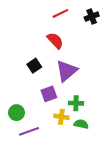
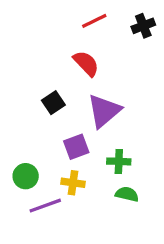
yellow cross: (61, 117) -> (73, 183), moved

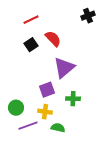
red line: (94, 21) -> (31, 20), moved
black square: (53, 103) -> (31, 45), moved
green semicircle: (127, 194) -> (58, 128), moved

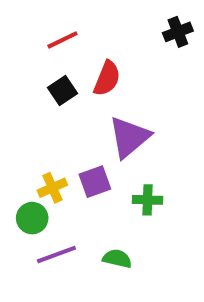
red semicircle: (53, 39) -> (107, 78), turned 66
yellow cross: (45, 112) -> (52, 188), moved, turned -32

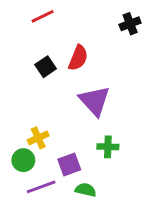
red line: (63, 40) -> (43, 16), moved
purple triangle: (129, 137) -> (95, 101), turned -32
purple square: (95, 182) -> (69, 165), moved

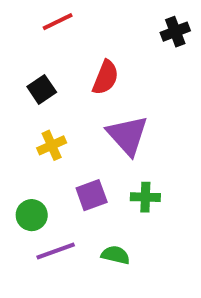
black square: (46, 67) -> (42, 89), moved
yellow cross: (38, 138) -> (52, 145), moved
purple square: (69, 165) -> (92, 195), moved

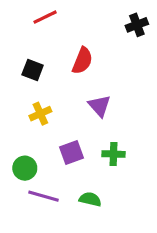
black square: (42, 89) -> (33, 70), turned -35
purple triangle: (127, 135) -> (100, 106), size x0.7
purple line: (56, 251) -> (43, 196), turned 36

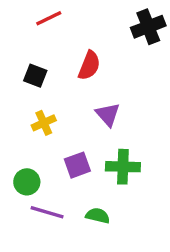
black cross: (137, 25) -> (148, 27), size x1.4
green cross: (114, 154) -> (123, 167), size x1.4

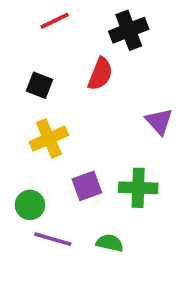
black cross: (148, 27) -> (129, 30), moved
purple triangle: (108, 114) -> (159, 121), moved
yellow cross: (44, 123) -> (49, 138), size x1.4

